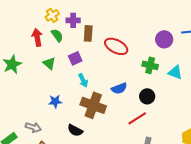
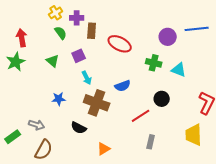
red arrow: (37, 37) -> (22, 38), moved
black circle: (147, 96) -> (162, 99), moved

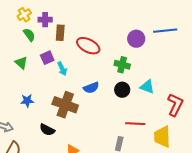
cyan triangle: (179, 70) -> (147, 87), moved
cyan arrow: (87, 78) -> (62, 69), moved
black circle: (162, 99) -> (122, 90), moved
red line: (141, 116) -> (135, 124), moved, turned 36

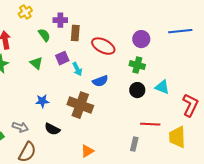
yellow cross: (24, 15) -> (25, 12), moved
purple circle: (136, 39) -> (141, 39), moved
blue semicircle: (91, 88) -> (100, 81), moved
black semicircle: (47, 130) -> (52, 129), moved

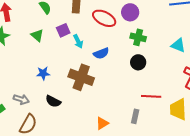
purple circle: (141, 39) -> (130, 12), moved
cyan triangle: (162, 87) -> (178, 45), moved
orange triangle: (87, 151) -> (102, 123), moved

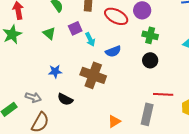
gray rectangle: (135, 116) -> (147, 114), size x1.5

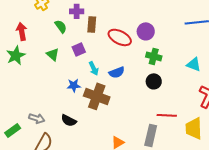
cyan arrow: (90, 39) -> (94, 68), moved
blue star: (55, 71) -> (74, 85), moved

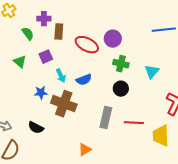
cyan triangle: (194, 64) -> (152, 72), moved, turned 49
gray rectangle: (151, 135) -> (106, 118), moved

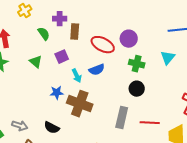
cyan triangle: (152, 72) -> (168, 58), moved
blue semicircle: (84, 80) -> (97, 70), moved

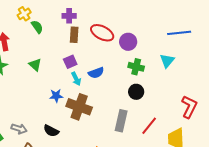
purple cross: (60, 19) -> (69, 16), moved
green semicircle: (44, 34) -> (37, 27), moved
red ellipse: (103, 45) -> (102, 33), moved
purple square: (62, 57) -> (70, 62), moved
red line: (150, 123) -> (149, 126), turned -54

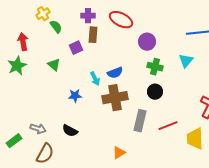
red ellipse: (102, 33) -> (121, 20), moved
purple square: (70, 62) -> (76, 48), moved
brown cross: (79, 107) -> (115, 98), moved, turned -30
red line: (149, 126) -> (168, 126), turned 30

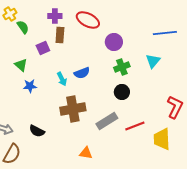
green cross: (155, 67) -> (122, 67), turned -35
blue star: (75, 96) -> (30, 86), moved
brown cross: (115, 98) -> (73, 109), moved
gray rectangle: (140, 121) -> (107, 121), turned 45
orange triangle: (119, 153) -> (86, 153), turned 40

